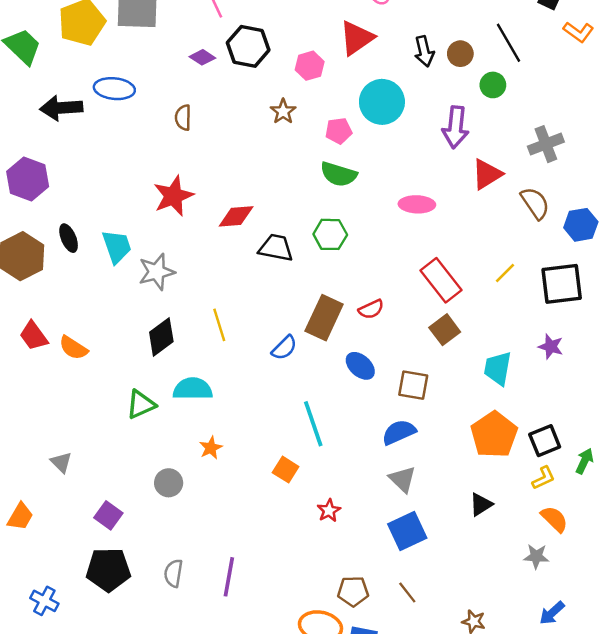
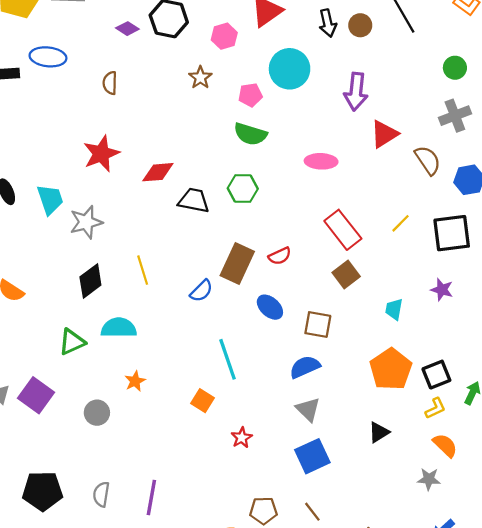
green circle: (493, 85) -> (455, 68), moved
gray cross: (546, 144) -> (455, 116), moved
cyan trapezoid: (498, 368) -> (394, 309), size x0.7
purple square: (108, 515) -> (36, 395), moved, size x1.4

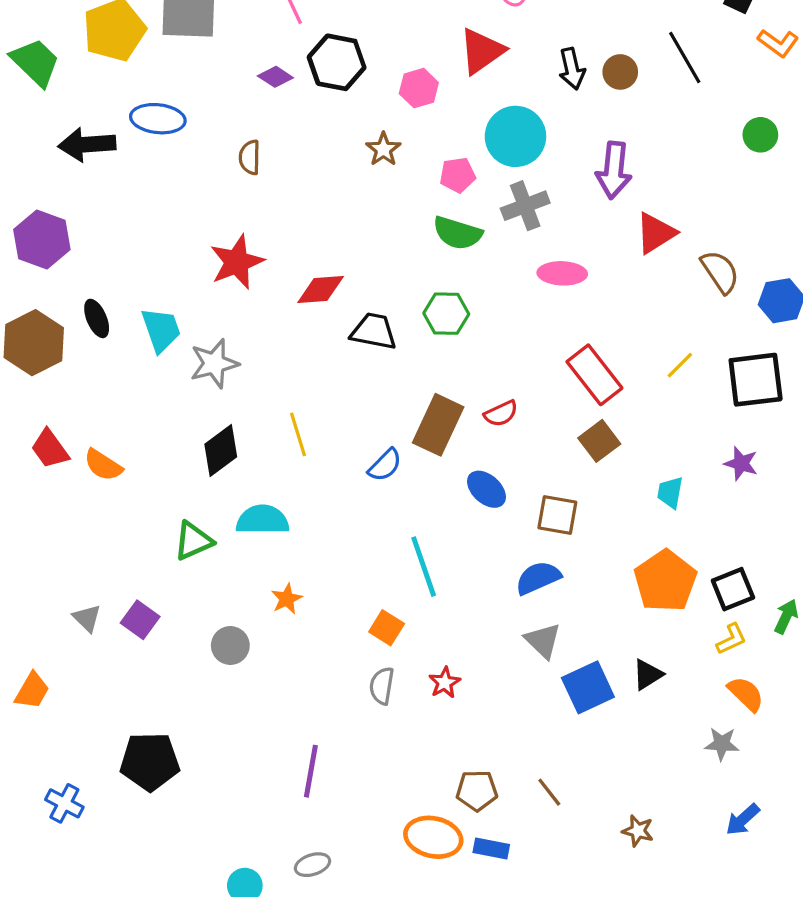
gray cross: (455, 116) -> (525, 206), moved
purple square: (36, 395) -> (140, 620), size x0.7
blue square: (312, 456) -> (588, 687), moved
gray semicircle: (101, 494) -> (382, 686), moved

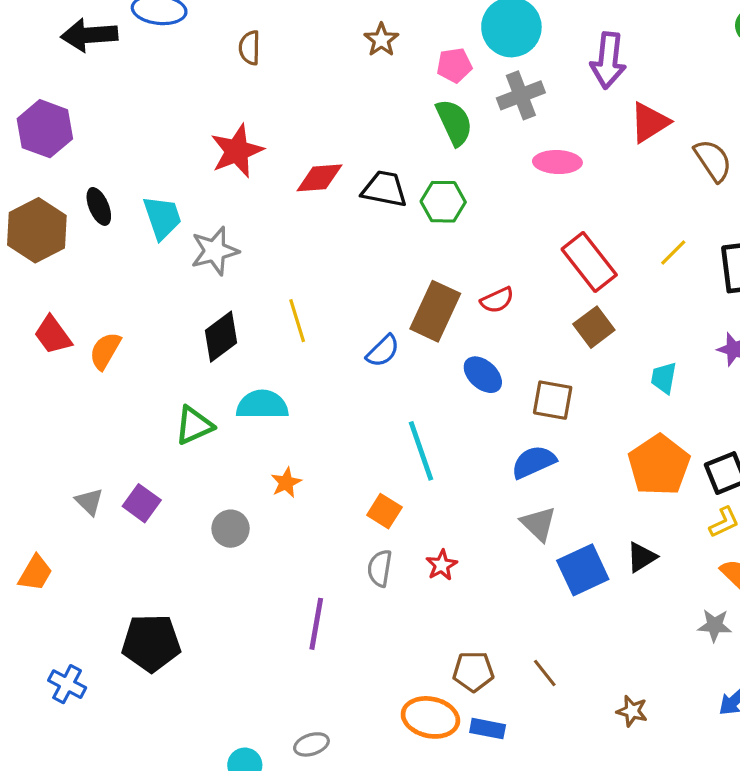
green semicircle: (457, 233) -> (454, 122), turned -132
black trapezoid: (374, 331) -> (384, 189), moved
orange semicircle: (103, 465) -> (105, 351), turned 87
purple line: (311, 771) -> (316, 624), moved

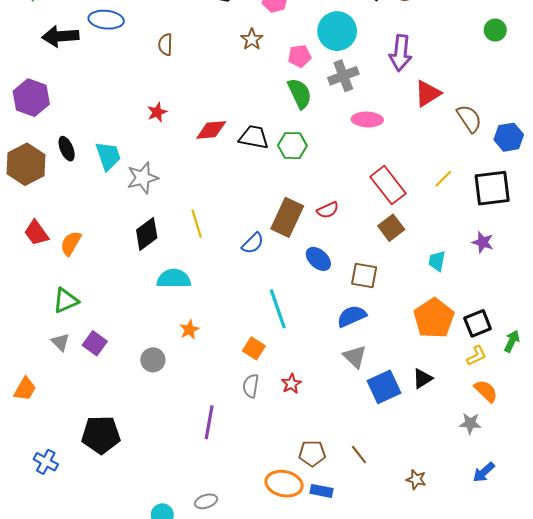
red star: (237, 151) -> (157, 112), size x0.6
green triangle: (194, 425) -> (66, 301), moved

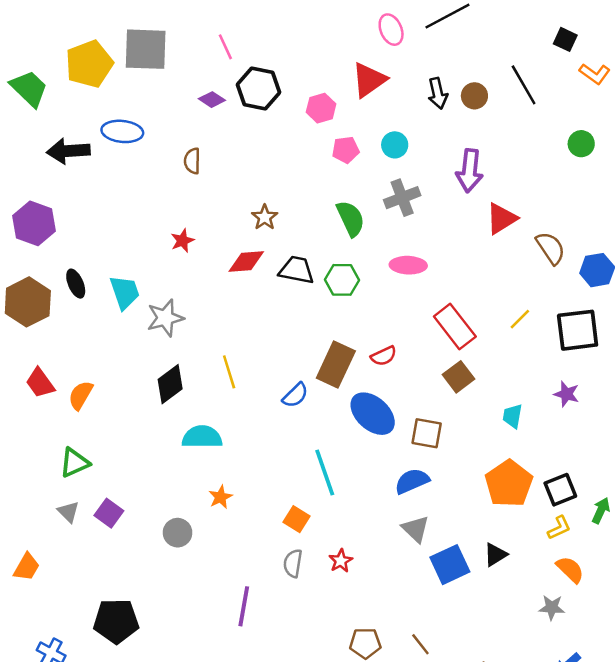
cyan circle: (337, 31) -> (395, 145), size x0.6
brown star: (252, 39) -> (265, 217), moved
pink pentagon: (300, 56) -> (346, 150), moved
pink ellipse: (367, 120) -> (408, 265), moved
blue ellipse: (318, 259) -> (373, 414), size x1.5

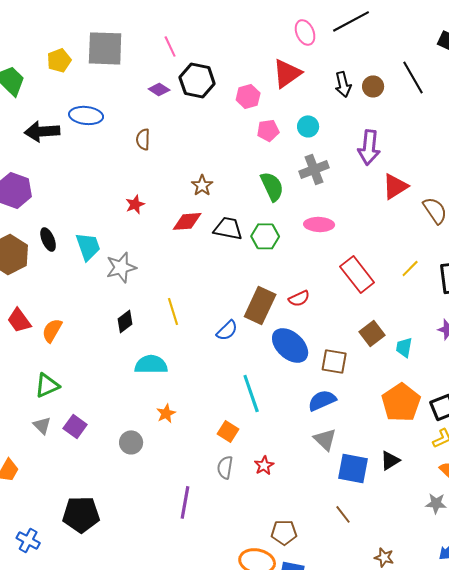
yellow pentagon: (89, 64) -> (59, 60), size x0.6
brown square: (459, 377) -> (372, 333), moved
black diamond: (170, 384) -> (125, 321), size x0.7
blue square: (450, 565) -> (353, 468), turned 36
brown line: (420, 644) -> (343, 514), moved

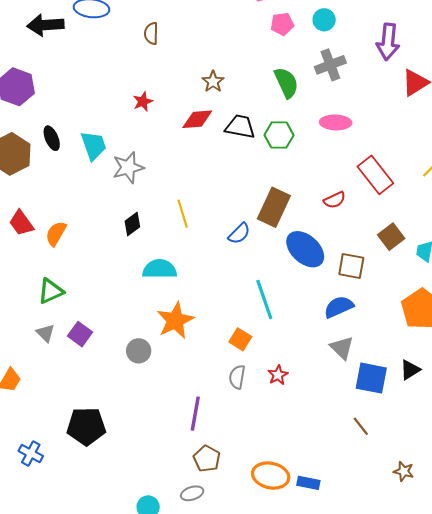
red semicircle: (299, 298) -> (335, 200), moved
orange star: (166, 413) -> (175, 320), size x1.8
brown pentagon: (284, 532) -> (207, 459), moved, turned 30

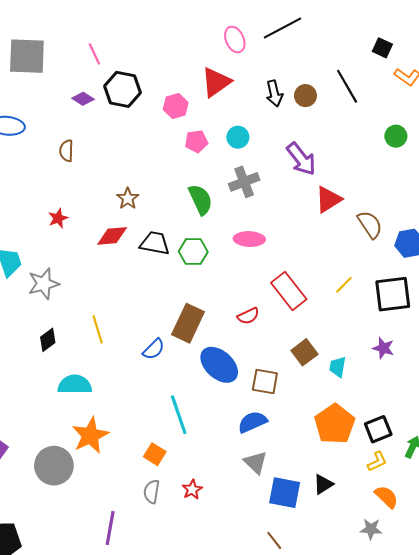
purple arrow: (388, 42) -> (301, 159), turned -44
gray circle: (139, 351) -> (54, 466), size x1.6

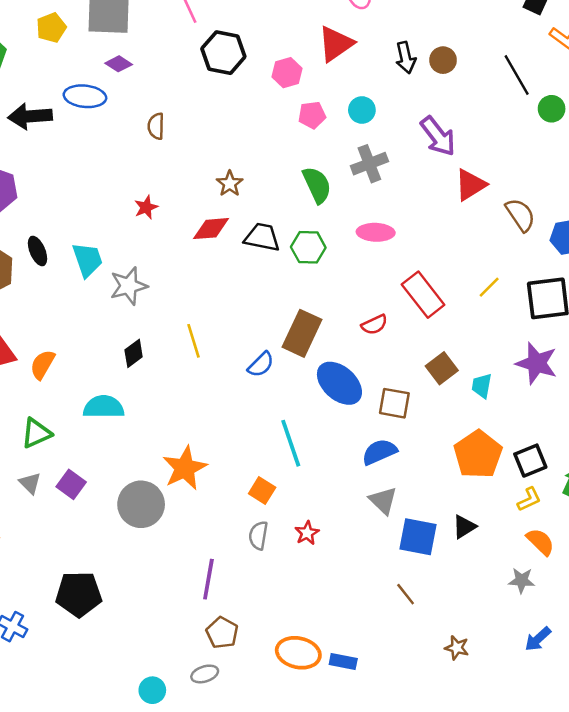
black line: (347, 86) -> (517, 75), moved
purple diamond: (83, 99) -> (119, 64), moved
purple star: (383, 348) -> (537, 363), size x1.6
cyan semicircle: (75, 385) -> (104, 407), moved

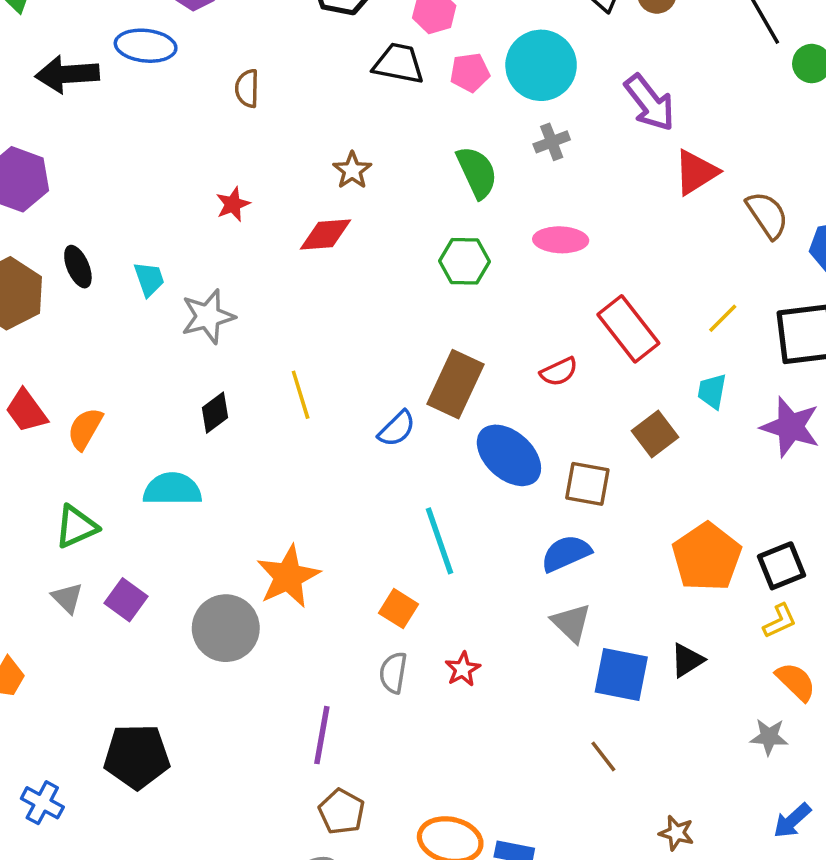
cyan circle: (362, 110) -> (541, 65), size x1.8
gray cross: (369, 164) -> (552, 142), size x0.7
black trapezoid: (262, 237) -> (399, 64), moved
cyan trapezoid: (87, 260) -> (149, 279), size x0.7
cyan trapezoid: (482, 386) -> (712, 391), moved

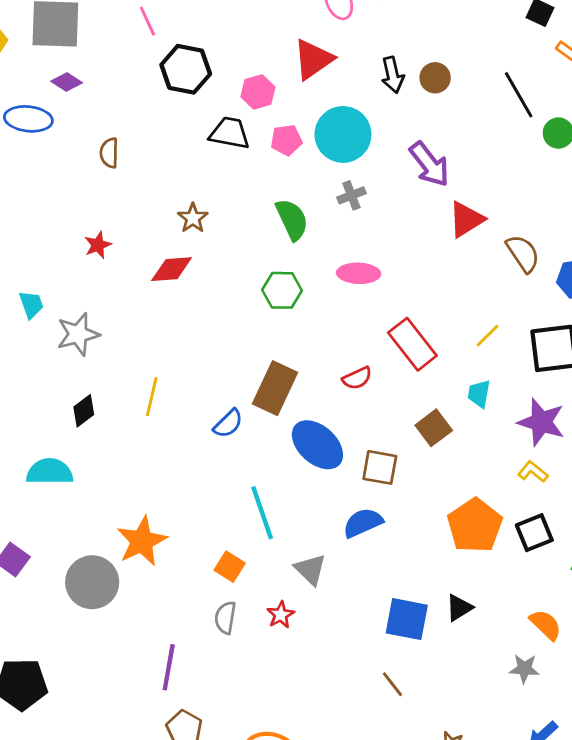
yellow line: (301, 395) -> (152, 397), turned 30
yellow L-shape: (780, 621) -> (533, 472), moved, turned -116
gray triangle: (571, 623) -> (310, 569), moved

